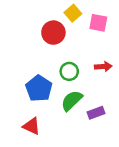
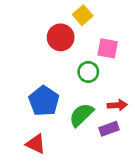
pink square: (98, 23) -> (108, 48), moved
red arrow: (103, 67) -> (117, 105), moved
green circle: (69, 71) -> (88, 72), moved

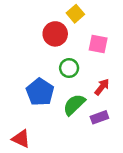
green circle: (88, 72) -> (69, 68), moved
red arrow: (117, 105) -> (102, 87), moved, turned -48
red triangle: (36, 144) -> (21, 139), moved

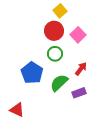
red circle: (55, 34) -> (54, 31), moved
pink square: (98, 44) -> (78, 35), turned 35

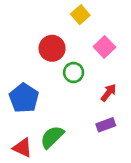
red circle: (54, 31) -> (52, 48), moved
blue pentagon: (32, 73) -> (24, 98), moved
green semicircle: (59, 83) -> (52, 137), moved

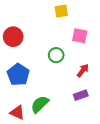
yellow square: (80, 15) -> (61, 11), turned 32
pink square: (104, 47) -> (80, 36), turned -35
red circle: (52, 48) -> (13, 37), moved

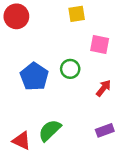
red circle: (13, 37) -> (16, 16), moved
blue pentagon: (18, 75) -> (34, 77), moved
purple rectangle: (81, 95) -> (105, 130), moved

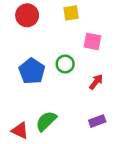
red circle: (16, 16) -> (27, 15), moved

